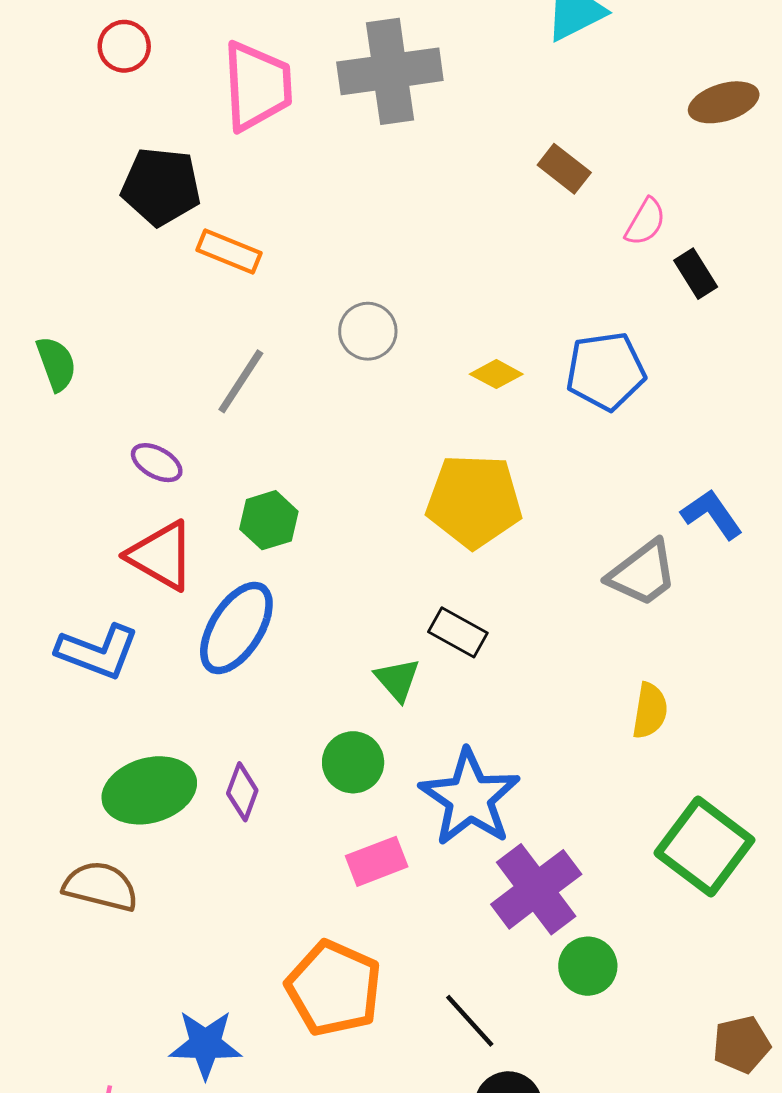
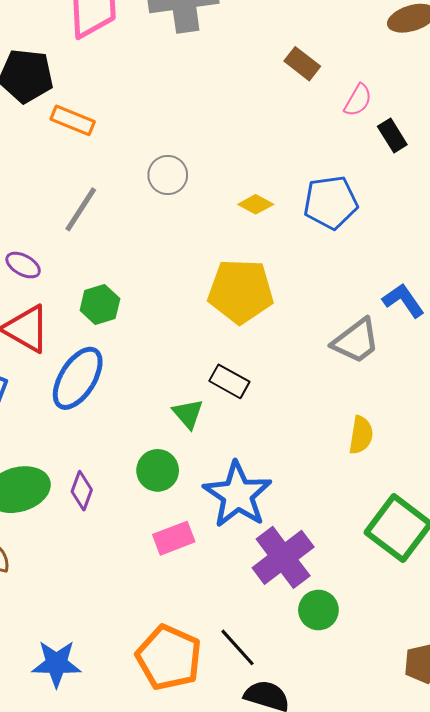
orange pentagon: (334, 988) -> (169, 658), moved

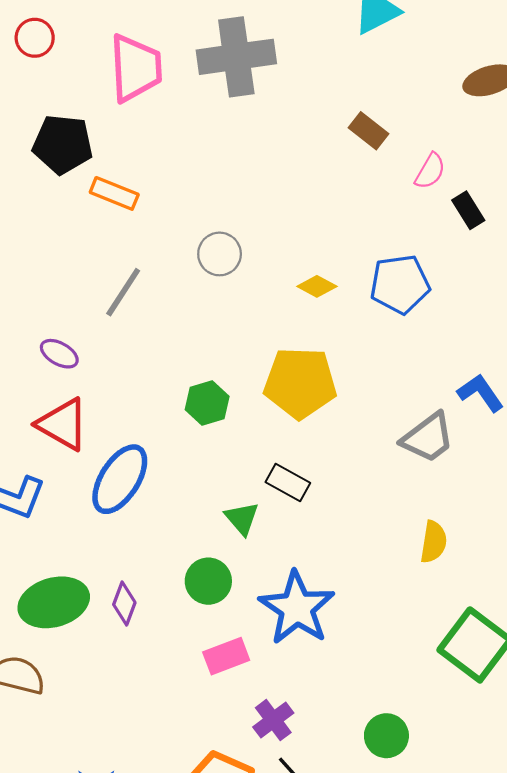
green hexagon: (100, 304) -> (207, 403), moved
purple cross: (283, 557) -> (273, 720), moved, size x0.6

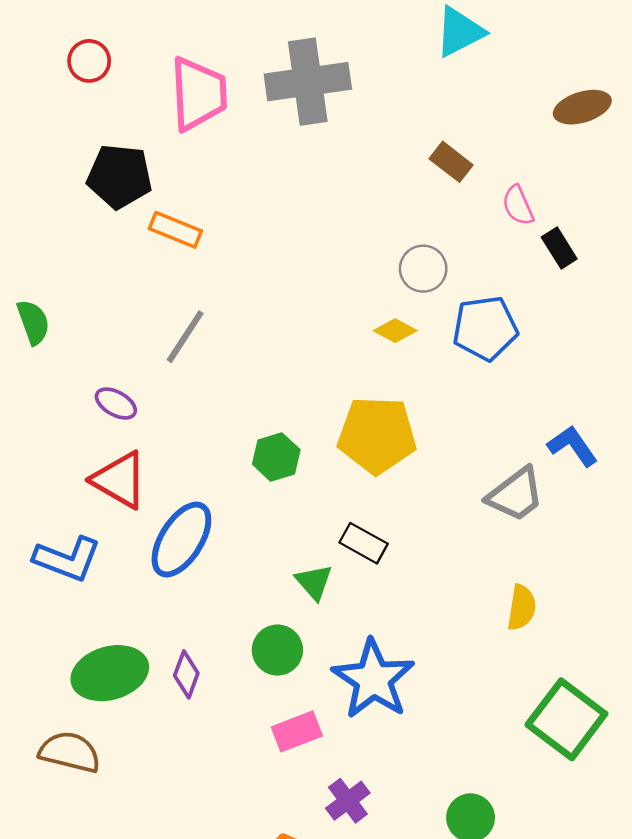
pink semicircle: (430, 171) -> (518, 205), turned 126
gray circle: (220, 254) -> (423, 269), moved

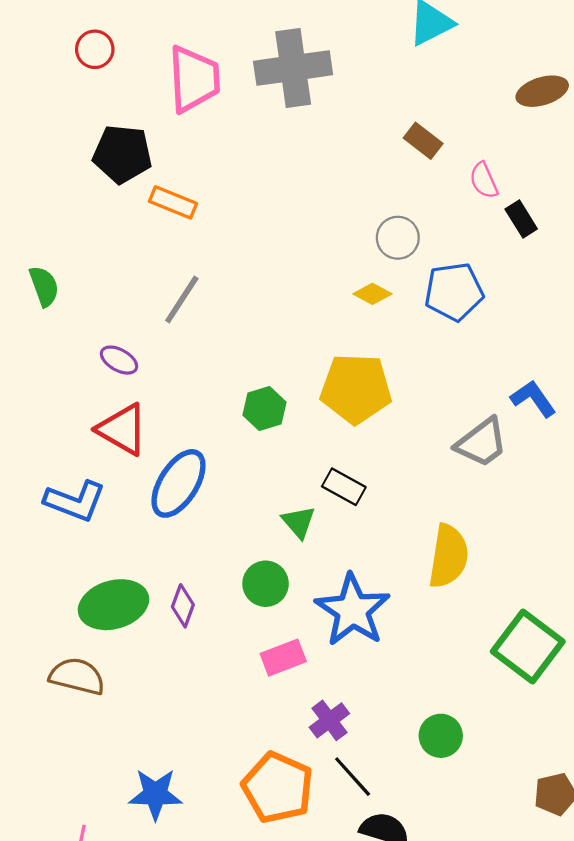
yellow semicircle: (522, 608) -> (448, 556), moved, size x1.5

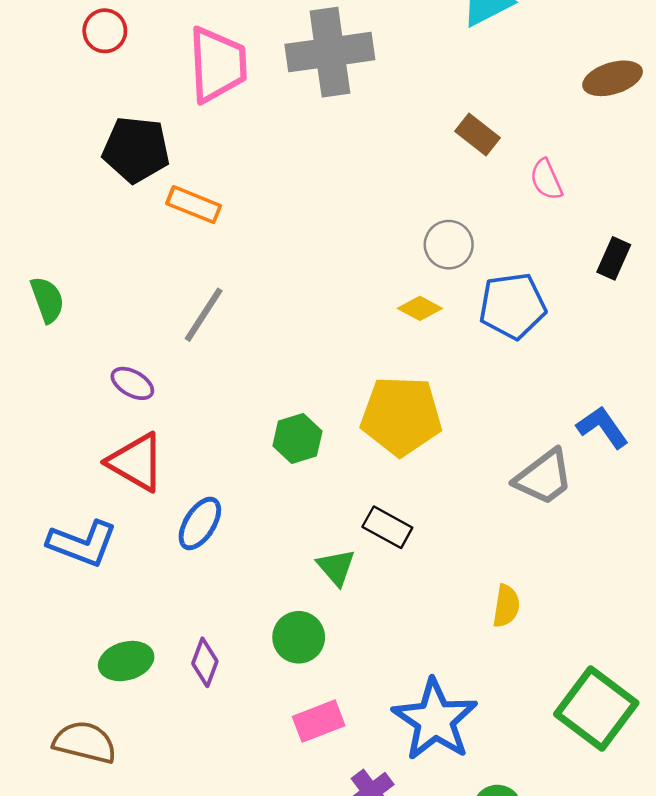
black rectangle: (521, 219) -> (614, 258), moved, turned 56
blue ellipse: (179, 483) -> (200, 523), size x0.7
yellow semicircle: (448, 556) -> (506, 606), size x0.6
green ellipse: (113, 605) -> (126, 661), size x0.7
blue star: (353, 610) -> (435, 720), moved

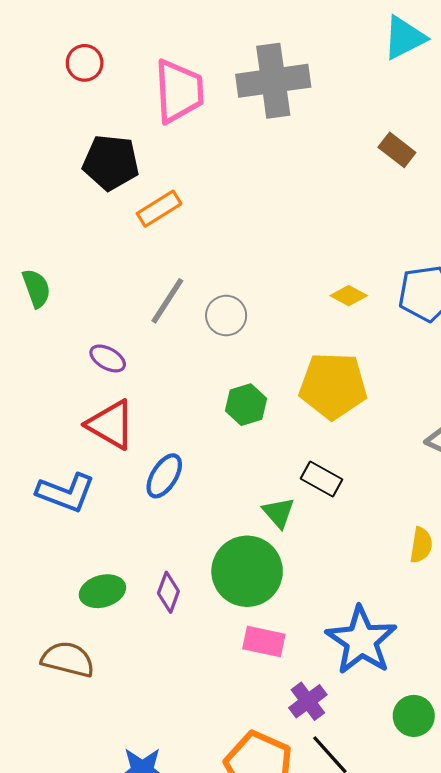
orange rectangle: (194, 205) -> (159, 209), turned -54
gray circle: (449, 245) -> (226, 316), moved
green circle: (299, 637) -> (247, 571), size x1.6
pink rectangle: (319, 721) -> (264, 641), turned 33

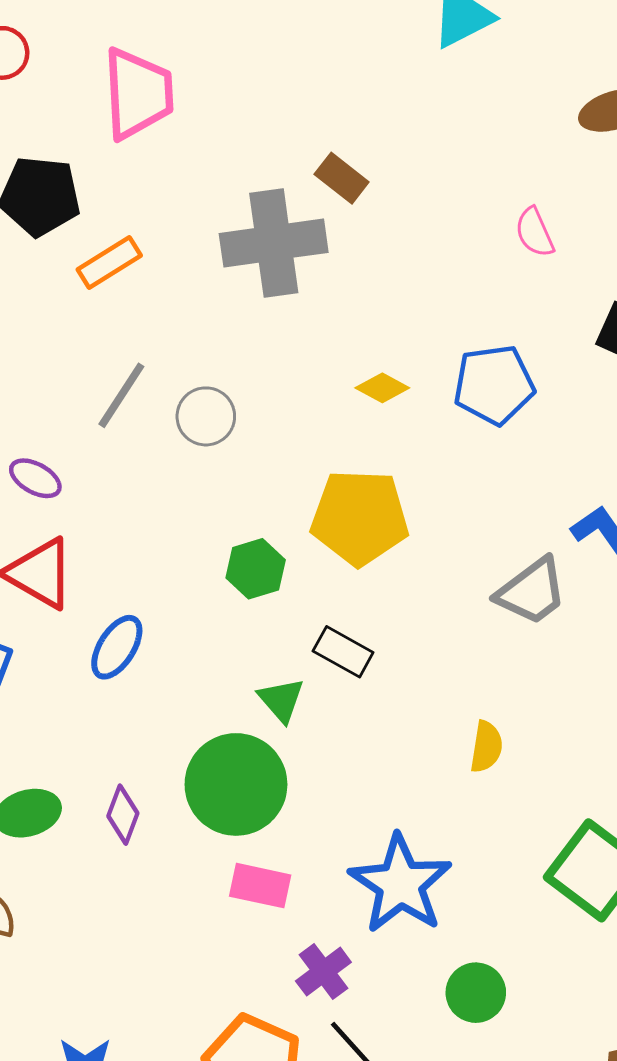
gray cross: (273, 81) -> (274, 243), moved
brown rectangle: (397, 150) -> (342, 178), moved
green hexagon: (246, 405) -> (256, 569), moved

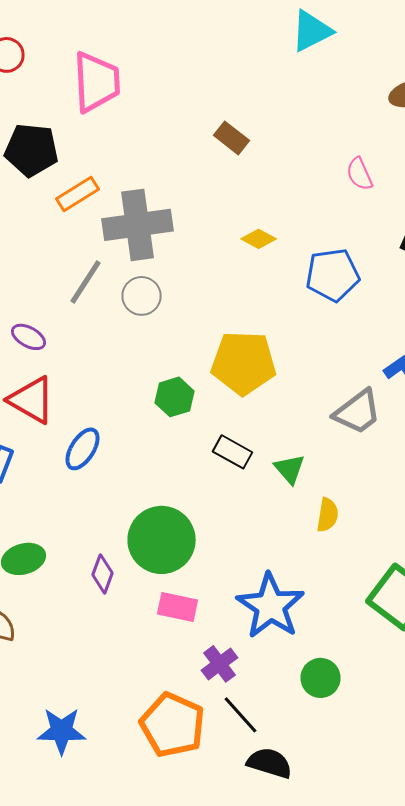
gray cross: (274, 243) -> (138, 225), moved
yellow diamond: (382, 388) -> (258, 239), moved
green triangle: (281, 700) -> (290, 469), moved
purple diamond: (123, 815) -> (102, 574), moved

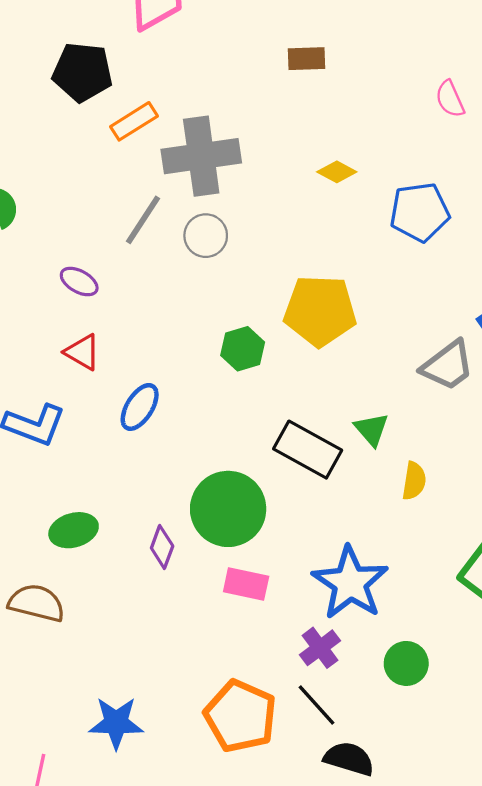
brown rectangle: (232, 138) -> (307, 59), turned -40
red triangle: (32, 400) -> (82, 352), size x0.7
black rectangle: (232, 452) -> (308, 450), moved, size x1.5
purple cross: (220, 664) -> (320, 648), moved

